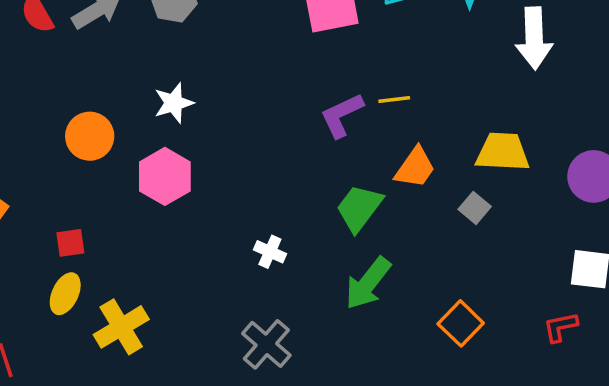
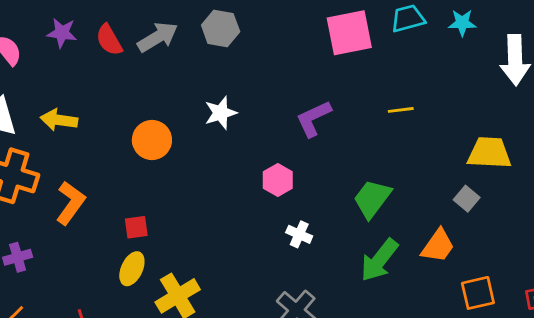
purple L-shape: (342, 115) -> (314, 119), moved
orange trapezoid: (415, 168) -> (438, 246), moved
pink hexagon: (165, 176) -> (278, 180), moved, size x0.7
orange square: (461, 323) -> (478, 293), moved, turned 33

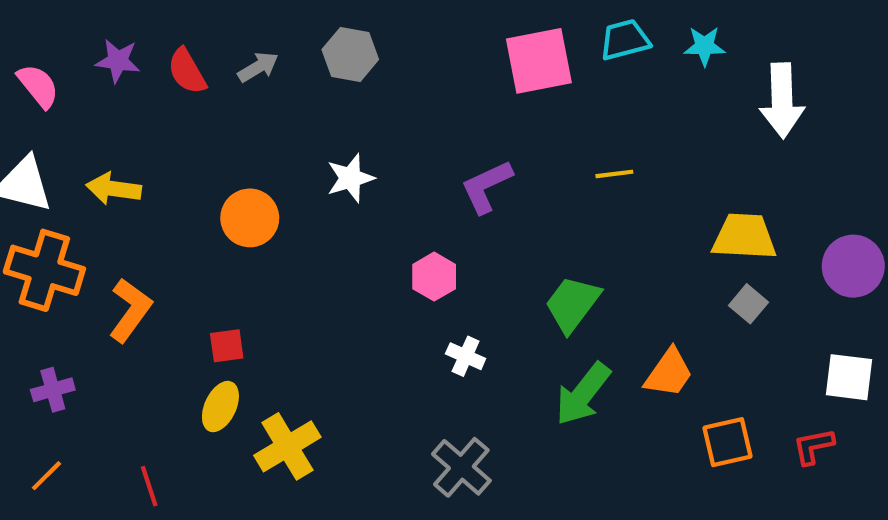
gray arrow: (158, 37) -> (258, 67), size x0.7
gray square: (467, 199) -> (748, 304), moved

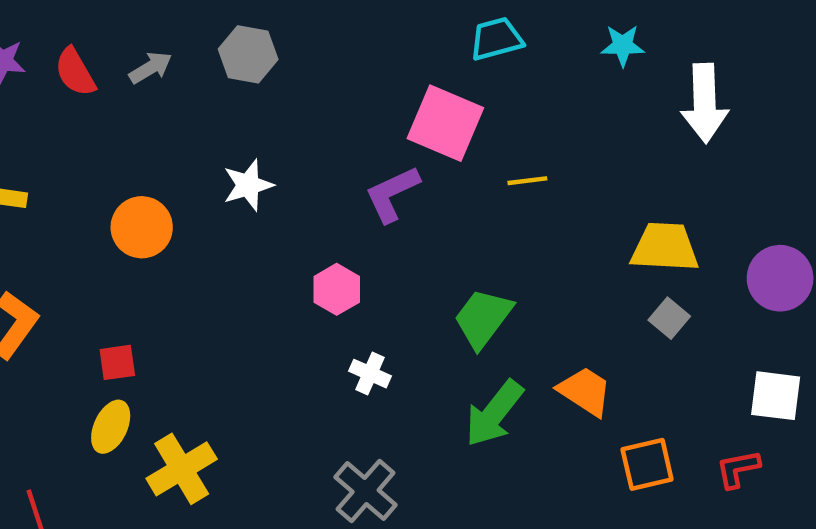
cyan trapezoid: (625, 40) -> (496, 39), moved
pink square: (539, 61) -> (445, 123), moved, turned 34
orange trapezoid: (669, 373) -> (585, 391), turned -92

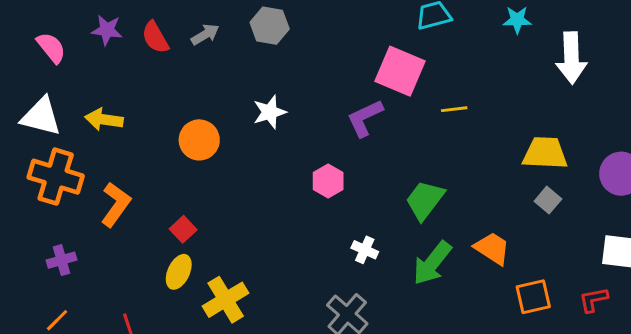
red square: (117, 362) -> (183, 229), turned -35
white cross: (370, 374) -> (365, 250), moved

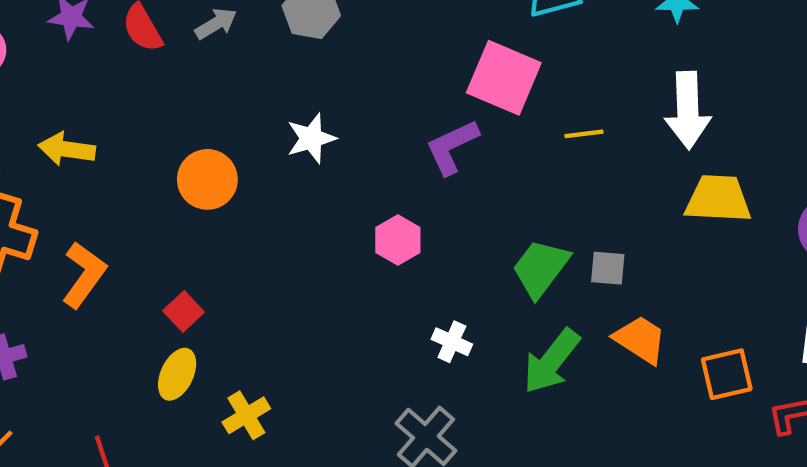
white arrow: (571, 58) -> (688, 110), moved
gray square: (548, 200) -> (608, 268), moved, turned -35
orange square: (533, 297) -> (727, 374), moved
yellow cross: (226, 300) -> (246, 415), size x0.7

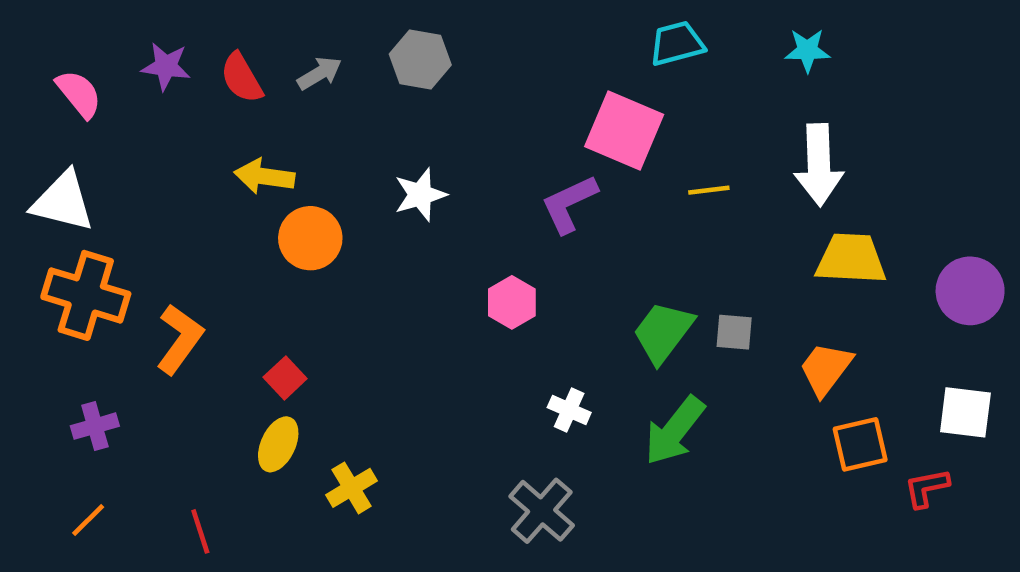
yellow arrow: (67, 149) -> (264, 176), moved
orange trapezoid: (640, 340) -> (826, 369), moved, turned -86

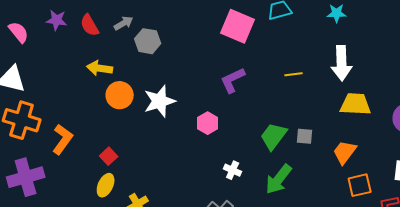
gray hexagon: (420, 59) -> (148, 41), moved
pink square: (624, 131) -> (238, 26), moved
white star: (420, 195) -> (160, 101), moved, size x1.4
purple cross: (95, 426) -> (26, 177), size x1.8

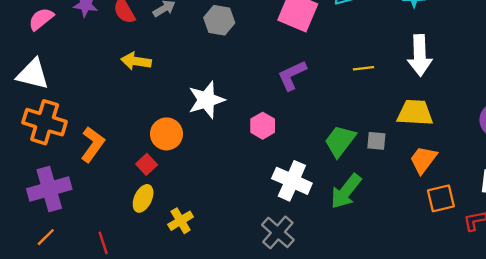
pink semicircle: (19, 32) -> (41, 19), turned -90
gray hexagon: (148, 41) -> (219, 20), moved
orange circle: (120, 95) -> (166, 134), moved
yellow trapezoid: (356, 104) -> (415, 113), moved
white cross: (233, 170) -> (292, 181), size x1.8

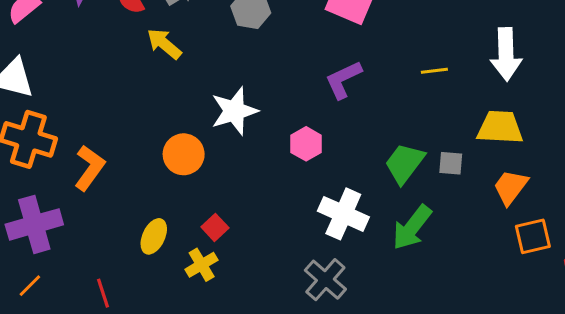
yellow arrow: (136, 61) -> (164, 44), moved, turned 32
red square: (147, 164) -> (215, 227), moved

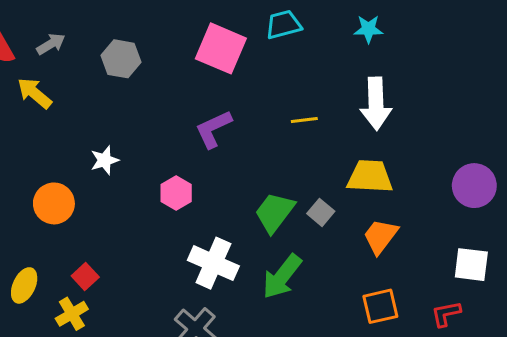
white star: (234, 111) -> (105, 160), size x0.6
gray square: (451, 163) -> (321, 212), turned 35
orange square: (533, 236) -> (380, 306), moved

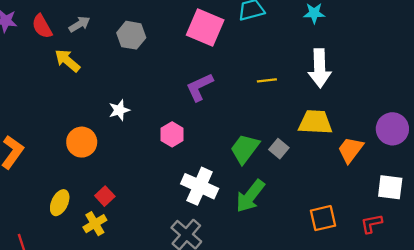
orange trapezoid: (380, 236) -> (351, 150), moved

